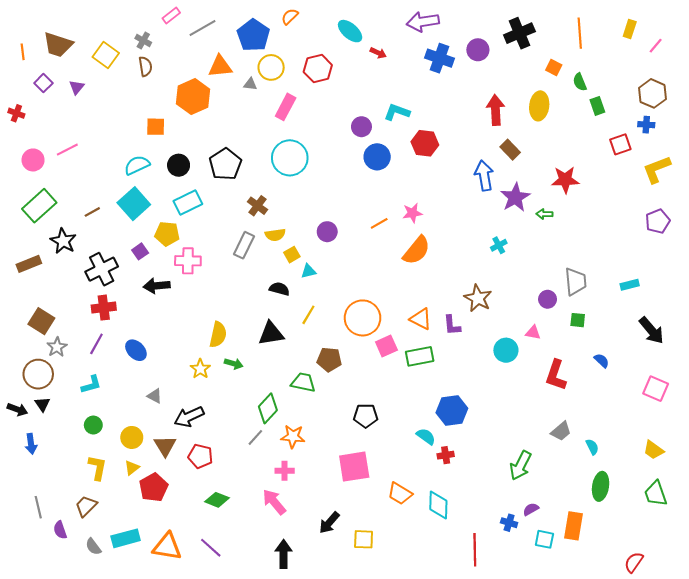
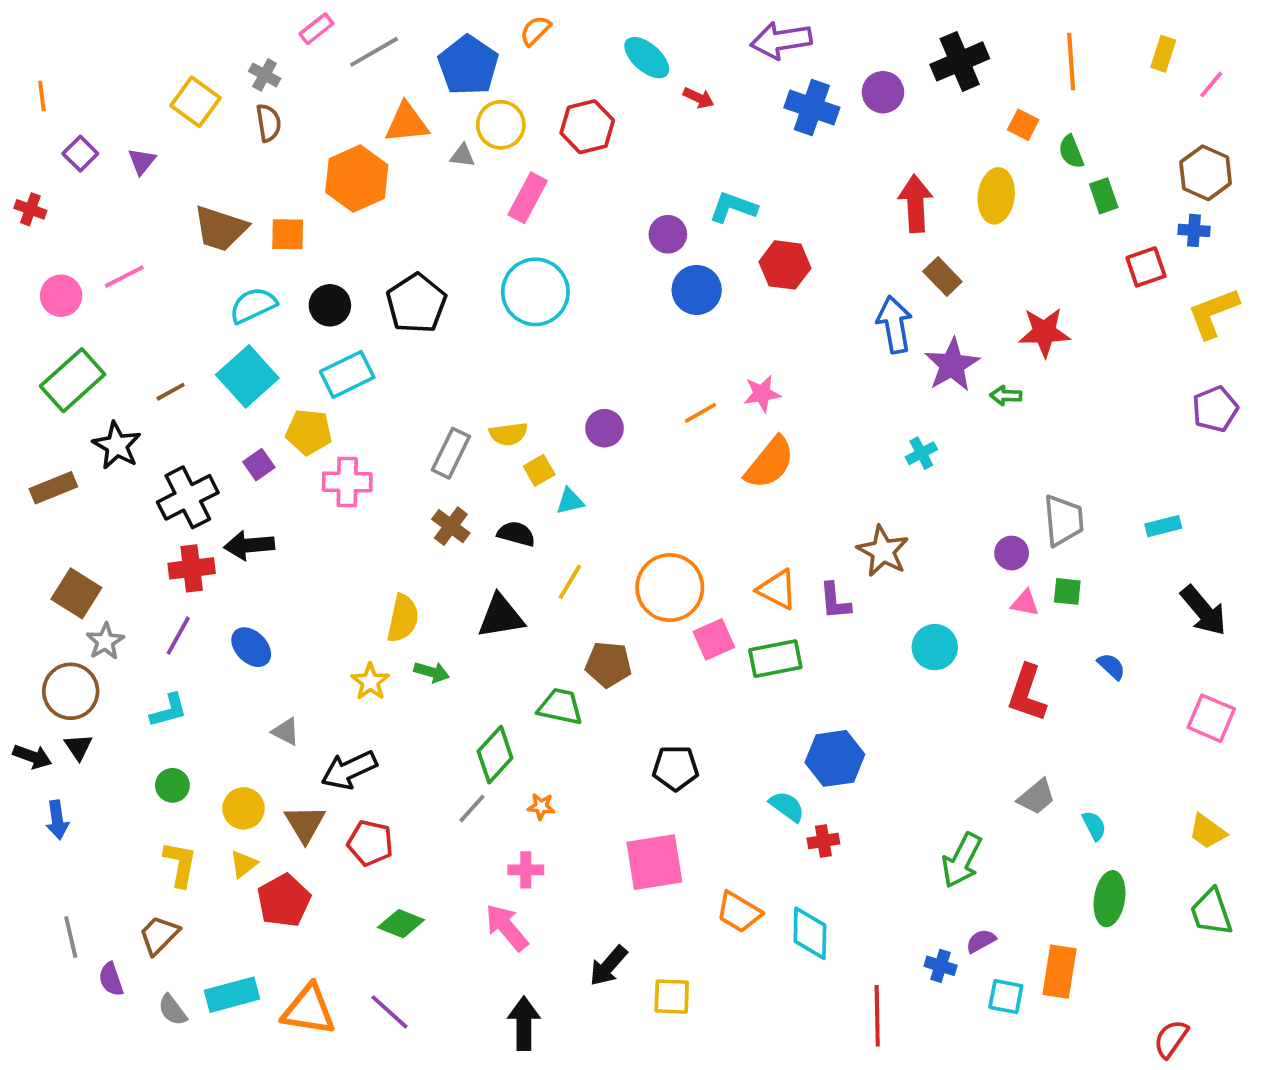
brown trapezoid: (58, 45) -> (220, 228), moved
brown cross: (258, 206) -> (451, 526), moved
black arrow: (157, 286) -> (249, 545), moved
pink triangle: (533, 333) -> (1025, 603), moved
orange star: (293, 436) -> (541, 806), size x0.6

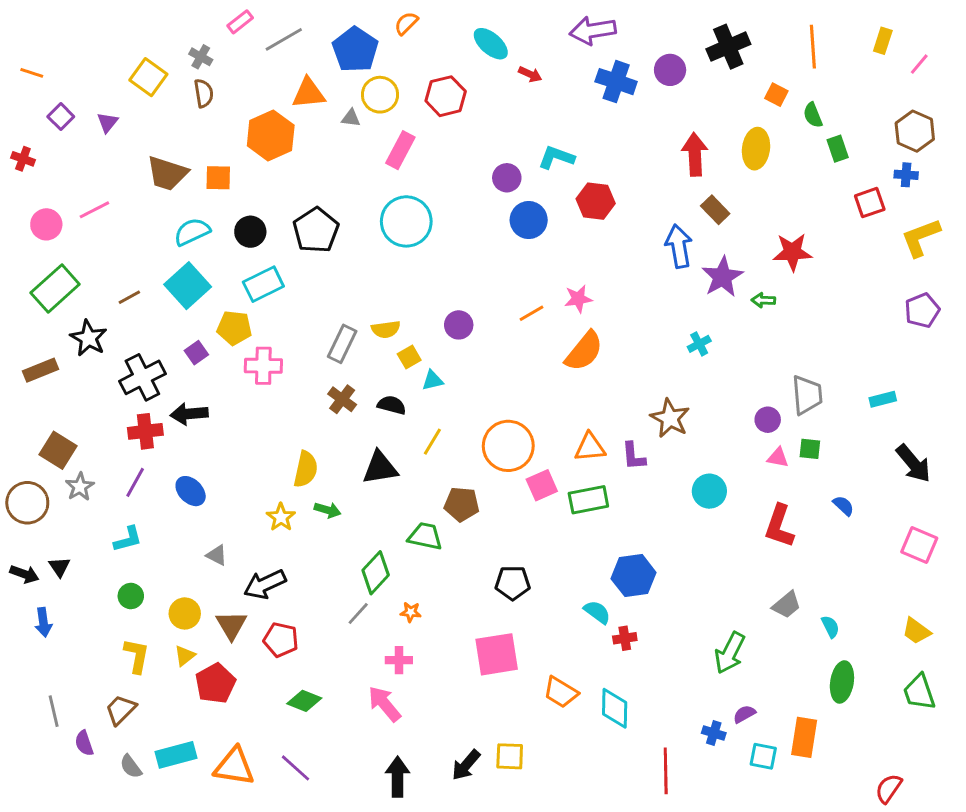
orange line: (42, 96) -> (32, 73), turned -65
orange triangle: (777, 589) -> (590, 447), turned -32
brown circle: (71, 691) -> (27, 503), moved
black arrow: (608, 966) -> (466, 765), moved

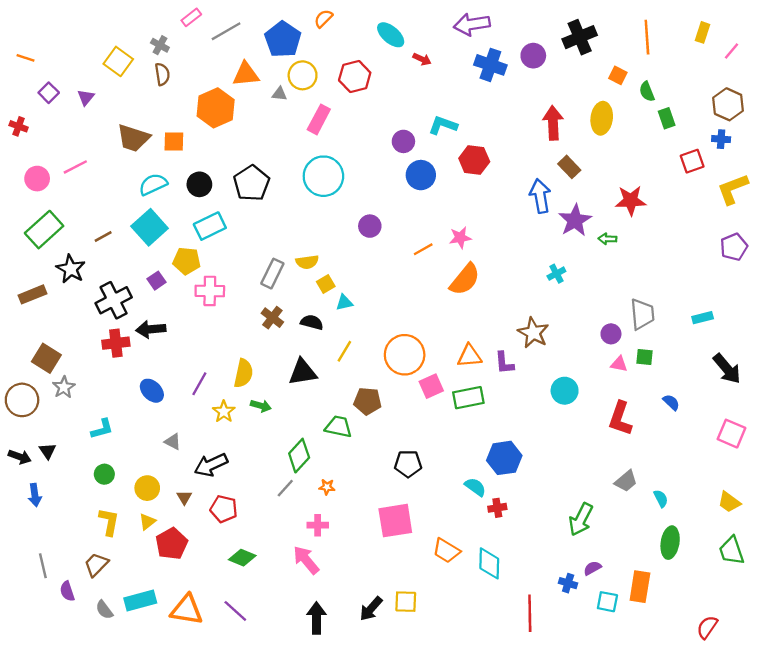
purple circle: (459, 325) -> (370, 226), moved
purple line: (135, 482) -> (199, 384), moved
brown triangle: (231, 625) -> (184, 497), size x0.6

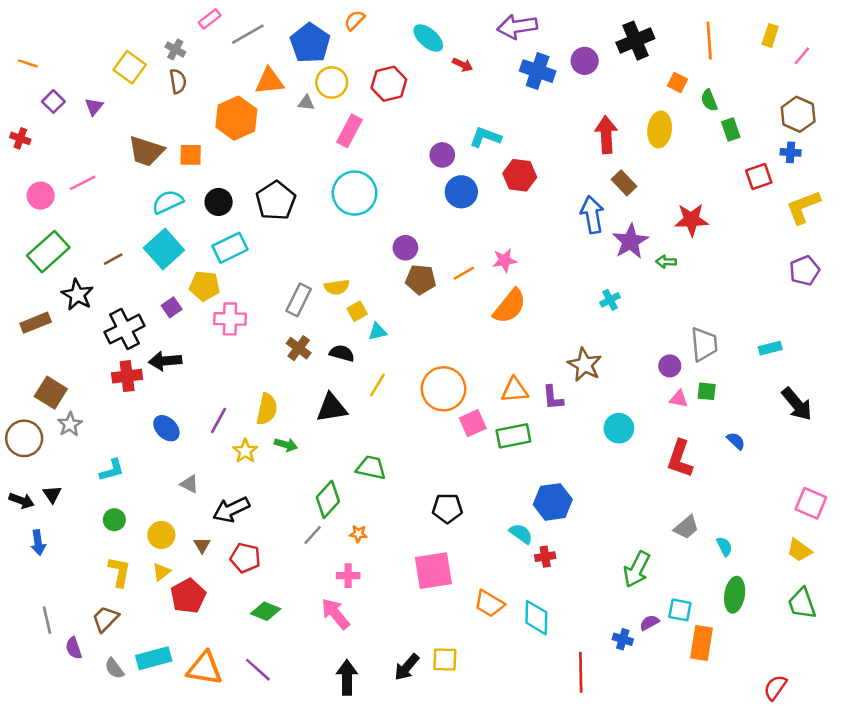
brown pentagon: (367, 401) -> (421, 279), moved
pink square: (732, 434) -> (811, 503), moved
cyan square: (607, 602) -> (680, 610), moved

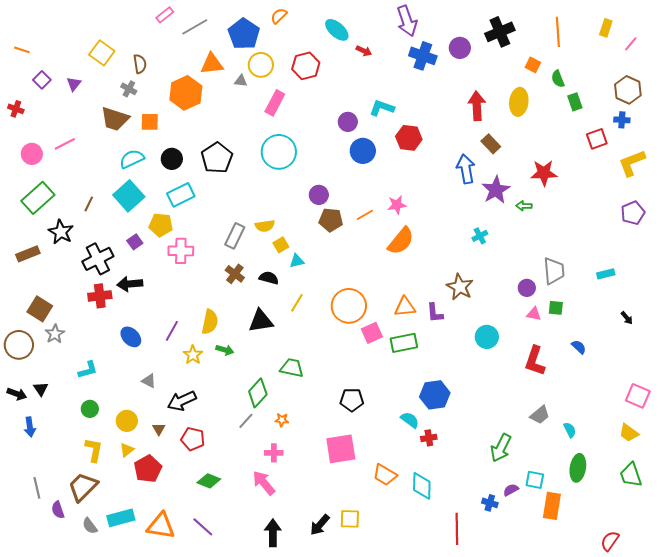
purple arrow: (517, 27) -> (407, 21), turned -100
gray cross: (175, 49) -> (129, 89), moved
brown line: (113, 259) -> (89, 204), turned -35
black arrow: (797, 404) -> (627, 318), size x0.5
brown trapezoid: (105, 619) -> (83, 487), size x1.4

